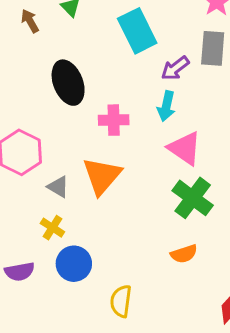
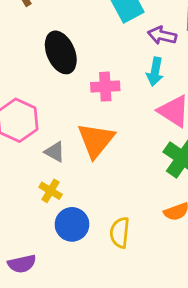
purple arrow: (175, 68) -> (162, 35), turned 52
purple semicircle: (20, 272) -> (22, 264), moved
yellow semicircle: (121, 301) -> (120, 233), moved

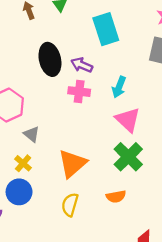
purple arrow: (162, 35) -> (82, 65), moved
orange triangle: (96, 140) -> (72, 163), moved
blue circle: (72, 224) -> (19, 192), moved

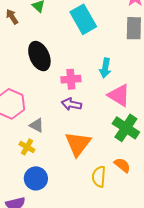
purple arrow: (82, 65) -> (71, 104), moved
yellow cross: (23, 163) -> (27, 147), moved
orange semicircle: (116, 197) -> (122, 165), turned -120
yellow semicircle: (70, 205) -> (99, 177), moved

